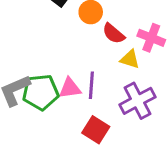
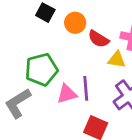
green pentagon: (41, 92) -> (41, 70), moved

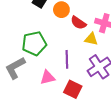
pink triangle: (67, 94) -> (48, 77), moved

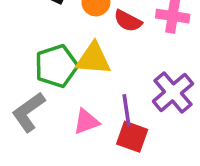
yellow triangle: (91, 39) -> (93, 59), moved, size x1.5
purple line: (67, 59) -> (126, 110), moved

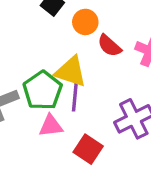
green pentagon: (56, 66) -> (43, 90), moved, turned -30
purple line: (126, 110) -> (75, 97), moved

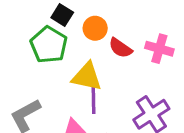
green pentagon: (43, 90) -> (49, 45), moved

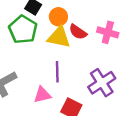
yellow triangle: (87, 77) -> (59, 37), moved

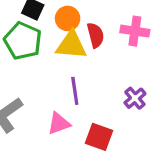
red semicircle: (78, 32) -> (96, 35), turned -132
purple cross: (102, 83) -> (135, 98), size x0.6

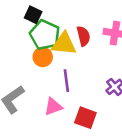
orange circle: (68, 18) -> (43, 57), moved
green pentagon: (23, 41) -> (45, 35), moved

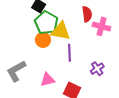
red semicircle: (83, 36) -> (87, 14), moved
purple line: (66, 81) -> (70, 53), moved

